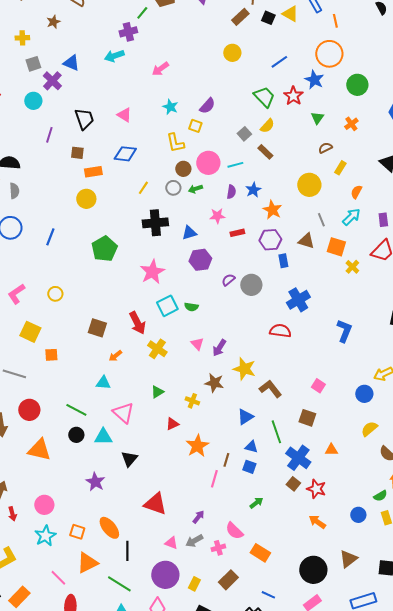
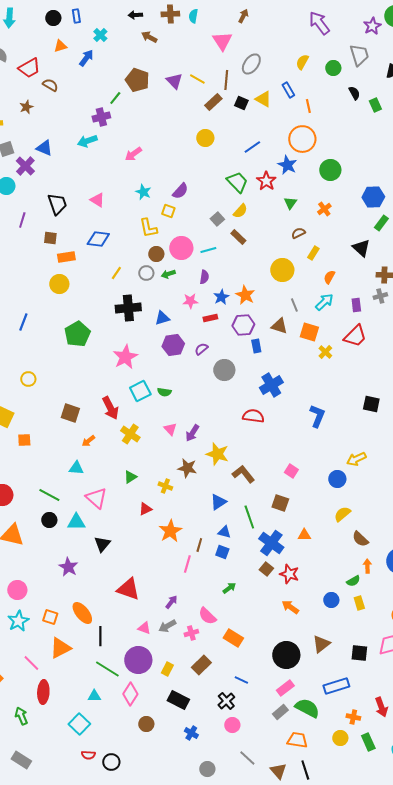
blue star: (253, 190) -> (221, 297), moved
purple semicircle: (228, 280) -> (201, 349), moved
green line: (119, 584) -> (107, 669), moved

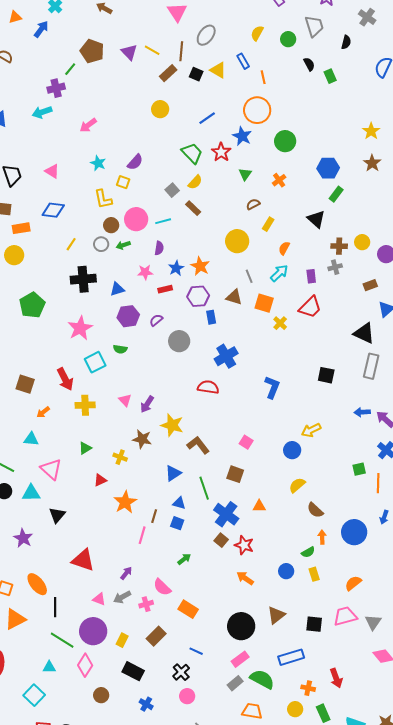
green semicircle: (164, 392) -> (120, 349), moved
yellow cross: (130, 434) -> (85, 405), turned -36

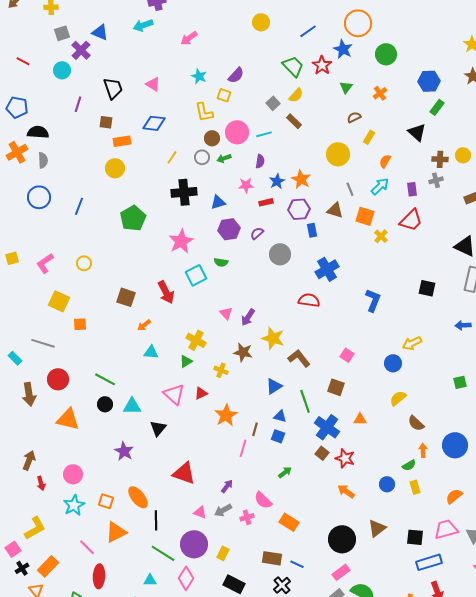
yellow cross: (85, 405) -> (196, 340), moved, turned 30
cyan triangle: (31, 439) -> (151, 352), moved
pink triangle: (51, 469) -> (174, 394), moved
brown rectangle: (156, 636) -> (272, 558), moved, turned 54
blue rectangle: (291, 657) -> (429, 562), moved

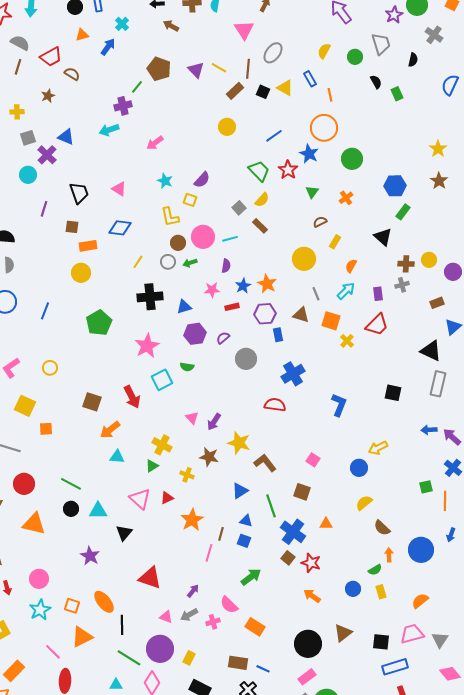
orange arrow: (144, 325) -> (110, 430), size x1.5
green arrow: (285, 472) -> (251, 577), size x1.5

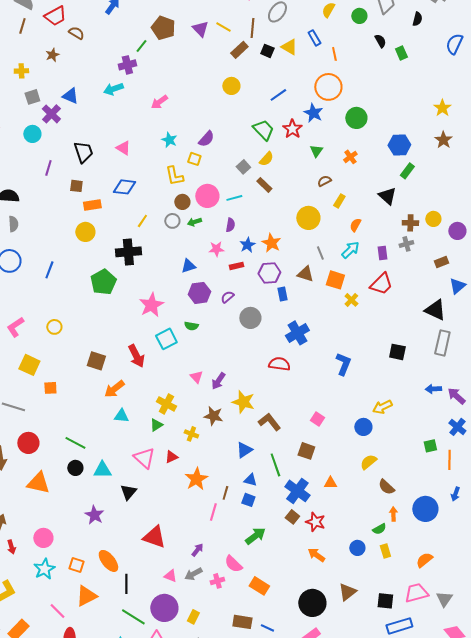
black cross: (150, 297) -> (128, 252), moved

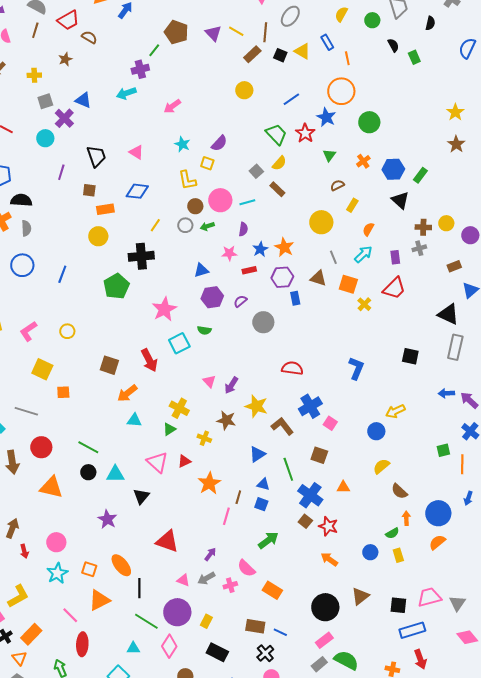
blue hexagon: (399, 145) -> (393, 169), moved
blue cross: (297, 333) -> (310, 406), moved
orange semicircle: (424, 560) -> (437, 542), moved

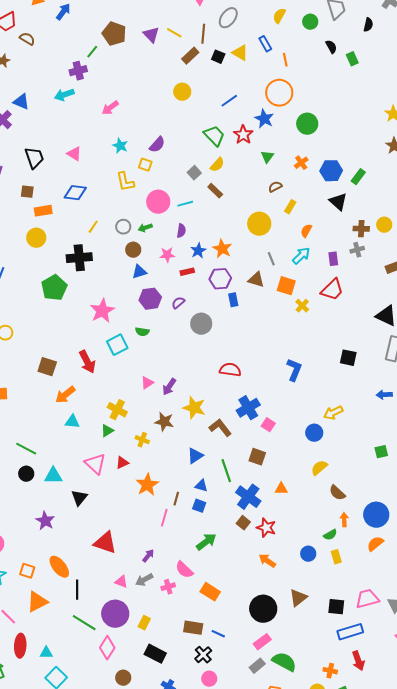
brown circle: (195, 206) -> (133, 250), moved
pink triangle: (209, 381) -> (147, 383), turned 40
cyan triangle: (133, 648) -> (46, 653), moved

